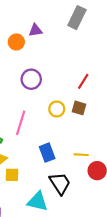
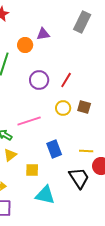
red line: (83, 81) -> (66, 80), moved
pink line: (21, 123) -> (29, 121), turned 55
yellow square: (12, 175) -> (32, 170), moved
black trapezoid: (60, 183) -> (79, 178), moved

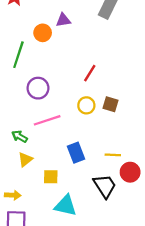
purple circle: (39, 80) -> (38, 88), moved

